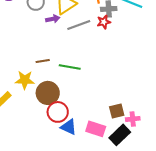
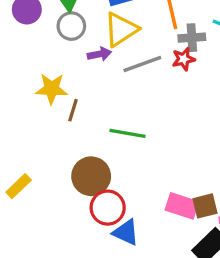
brown line: (43, 61) -> (73, 110), moved, turned -64
yellow star: (25, 80) -> (52, 89), moved
pink rectangle: (96, 129) -> (182, 206), moved

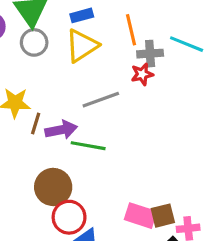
purple arrow: (99, 54) -> (61, 130), moved, size x1.4
gray line: (142, 64) -> (101, 100), moved

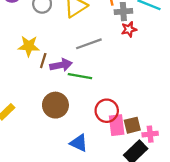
red star: (142, 74) -> (129, 29), moved
pink rectangle: (141, 216) -> (117, 125), turned 65
red circle: (69, 217) -> (107, 111), moved

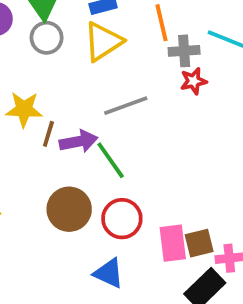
green line: (80, 76) -> (111, 160), turned 45
red circle: (107, 111) -> (122, 219), moved

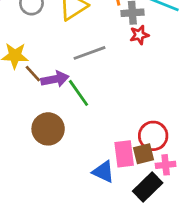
brown line: (48, 134) -> (33, 74), turned -60
red circle: (122, 219) -> (153, 136), moved
blue triangle: (109, 273) -> (103, 172), moved

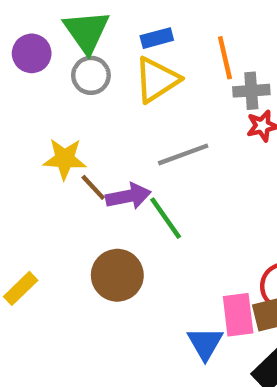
blue triangle: (103, 172) -> (205, 343), turned 35

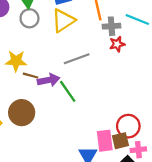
brown line: (93, 187) -> (31, 76), turned -32
brown circle: (117, 275) -> (22, 113), moved

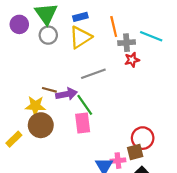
yellow star: (16, 61) -> (35, 106), moved
pink rectangle: (105, 141) -> (83, 123), moved
pink cross: (138, 150) -> (118, 161), moved

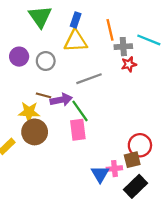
blue rectangle: (80, 17) -> (76, 20), turned -56
purple circle: (19, 24) -> (19, 57), moved
gray circle: (48, 35) -> (46, 61), moved
yellow triangle: (80, 37) -> (76, 41), turned 30

